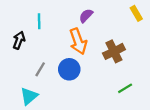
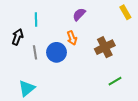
orange arrow: (78, 41) -> (72, 38), size x0.6
gray line: (40, 69) -> (35, 52), moved, turned -40
blue circle: (69, 69) -> (56, 52), moved

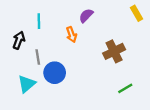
orange arrow: (72, 38) -> (71, 35), moved
blue circle: (56, 52) -> (55, 73), moved
cyan triangle: (27, 88) -> (27, 84), moved

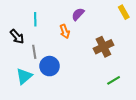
black arrow: (19, 40) -> (17, 37), turned 119

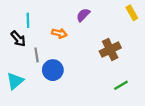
cyan line: (35, 19) -> (28, 20), moved
orange arrow: (65, 31) -> (59, 33), moved, turned -56
cyan triangle: (24, 76) -> (15, 81), moved

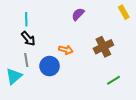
orange arrow: (59, 33) -> (66, 50), moved
black arrow: (18, 39) -> (28, 39), moved
gray line: (37, 55) -> (26, 60), moved

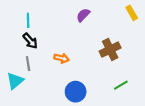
orange arrow: (66, 50) -> (62, 58), moved
blue circle: (50, 66) -> (76, 92), moved

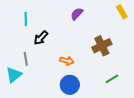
black arrow: (30, 41) -> (41, 38), moved, turned 84
orange arrow: (62, 58) -> (67, 61), moved

